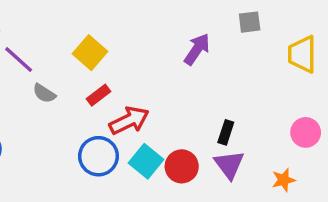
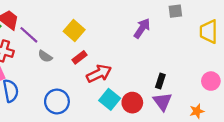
blue circle: (98, 156) -> (57, 102), moved

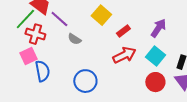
purple arrow: (142, 28) -> (158, 28), moved
red rectangle: (80, 57) -> (123, 31), moved
cyan square: (110, 99) -> (155, 56), moved

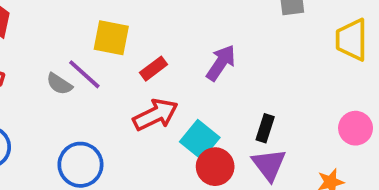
yellow square: (101, 15) -> (111, 38), turned -30
purple line: (59, 19) -> (84, 74), moved
cyan square: (155, 56) -> (200, 140), moved

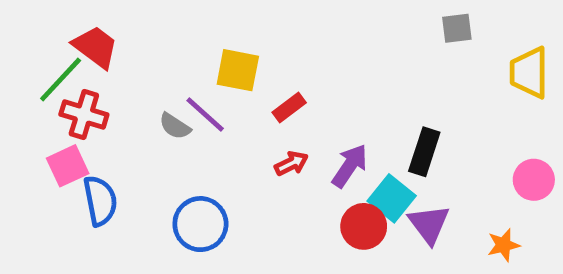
purple arrow: (221, 63) -> (350, 166), moved
red arrow: (155, 115) -> (291, 163), size x0.6
black rectangle: (265, 128) -> (424, 152), moved, size x1.4
cyan square: (200, 140) -> (392, 198), moved

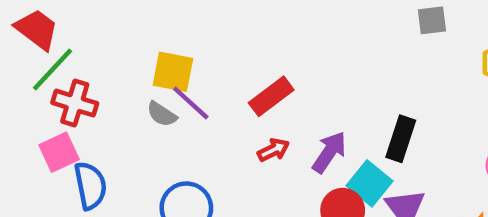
red trapezoid: (96, 47) -> (37, 29), moved
yellow square: (238, 70) -> (173, 72), moved
red rectangle: (289, 108) -> (271, 96), size x1.4

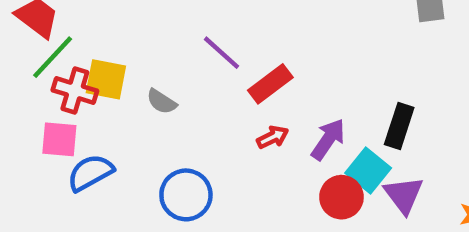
yellow square: (173, 72) -> (106, 79), moved
purple line: (191, 103) -> (222, 53), moved
pink square: (59, 152) -> (59, 139), turned 30
blue semicircle: (90, 186) -> (90, 173), turned -108

